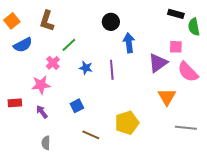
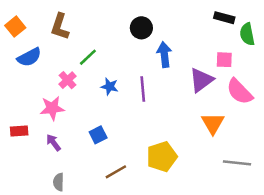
brown line: (91, 135) -> (116, 172), turned -54

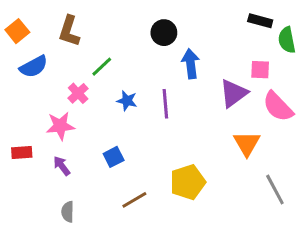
gray line: (237, 163) -> (275, 190), turned 56

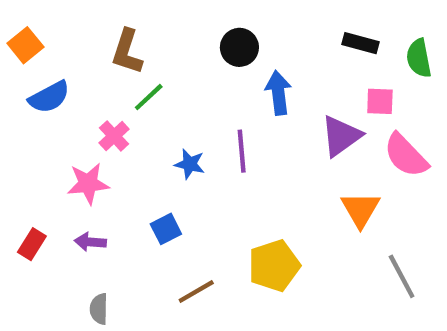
black rectangle: (260, 21) -> (360, 43), moved
brown L-shape: (69, 31) -> (127, 52), moved
blue star: (127, 101) -> (190, 164), moved
red rectangle: (22, 152) -> (32, 244), moved, turned -54
purple arrow: (62, 166) -> (90, 242), turned -48

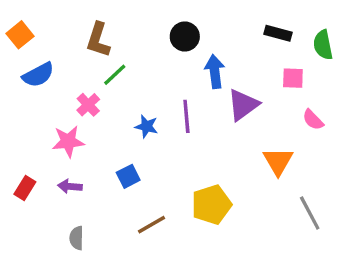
purple triangle: (341, 136) -> (243, 105), moved
pink semicircle: (406, 155) -> (313, 120), size x0.6

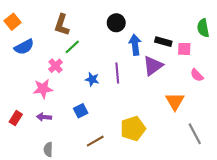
black rectangle: (278, 33) -> (163, 42), moved

